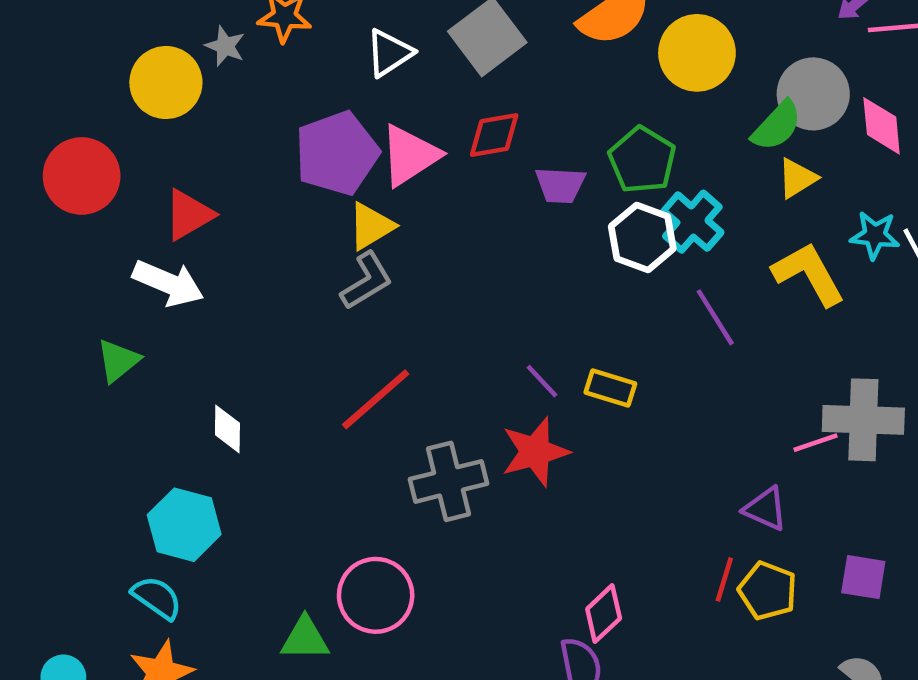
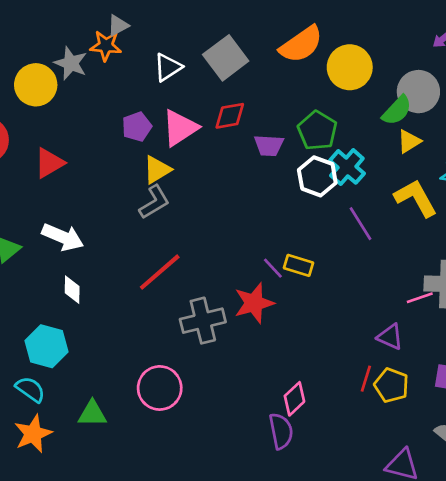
gray star: (225, 46) -> (71, 63), size x1.4
purple pentagon: (337, 153) -> (137, 127), size x0.6
white arrow: (168, 283) -> (63, 237), moved
purple line: (542, 381) -> (273, 268), moved
green triangle: (305, 639) -> (92, 414), moved

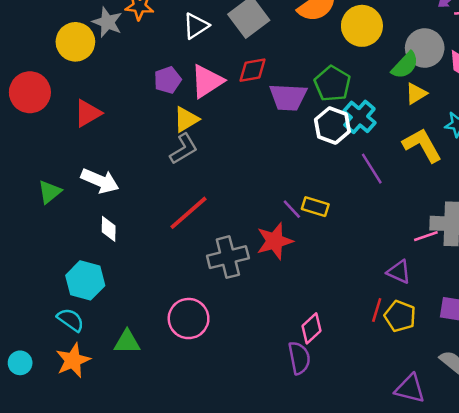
purple trapezoid: (269, 145) -> (288, 97), size x1.4

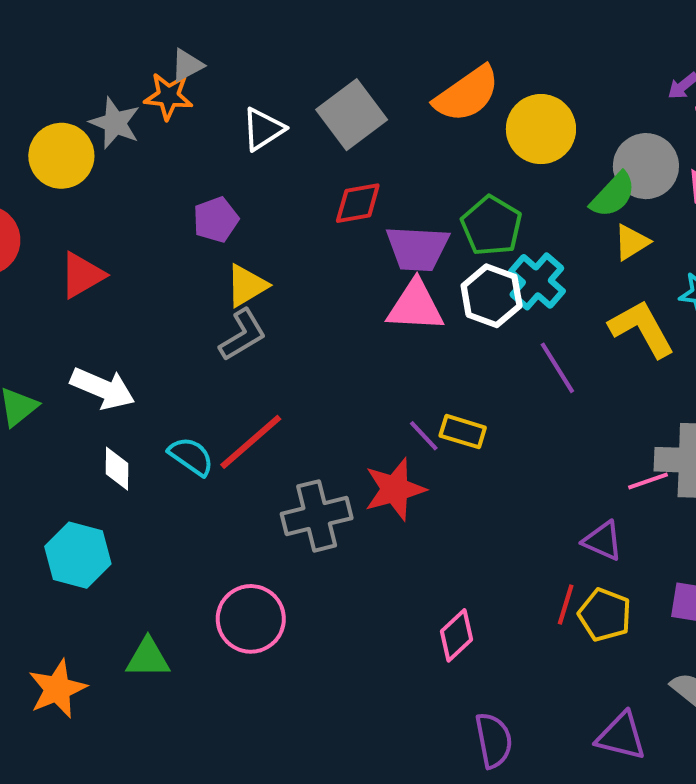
pink triangle: (207, 81) -> (415, 306), moved, turned 36
cyan semicircle: (70, 320) -> (191, 456), moved
purple semicircle: (299, 358) -> (494, 740), moved

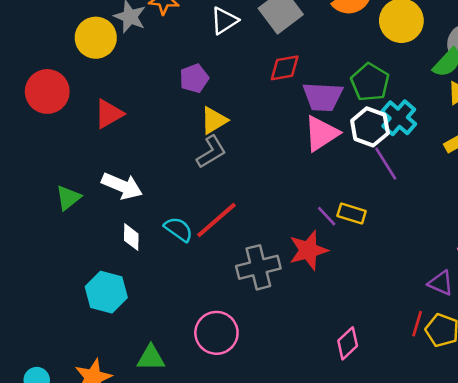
pink triangle: (415, 306) -> (321, 133), turned -36
purple line: (557, 368) -> (386, 164), moved

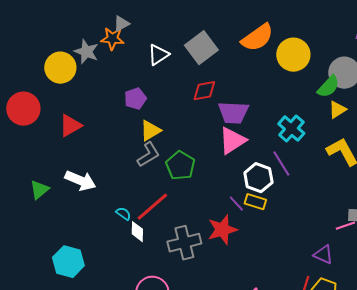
green pentagon: (370, 82) -> (180, 166), moved
white hexagon: (370, 127) -> (258, 178), moved
cyan semicircle: (178, 229) -> (123, 214), size x0.7
white diamond: (131, 237) -> (137, 232), moved

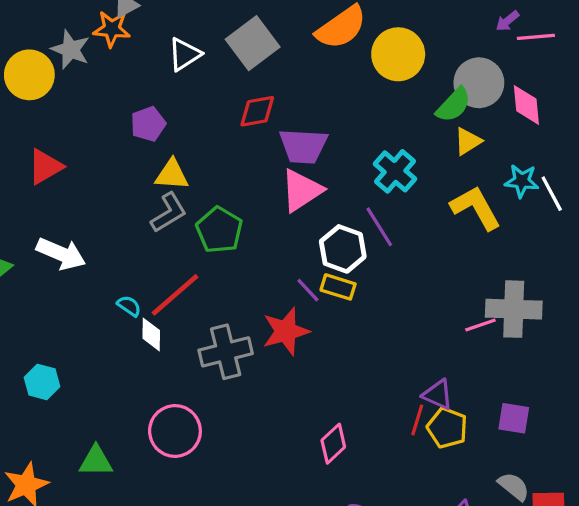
yellow triangle: (150, 131) -> (172, 175), turned 35
purple triangle: (323, 255) -> (438, 395), moved
cyan hexagon: (68, 262) -> (42, 382), size x0.7

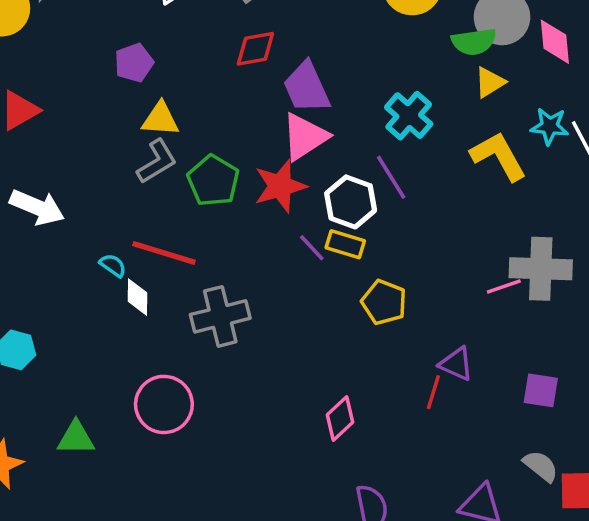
green semicircle: (454, 105) -> (474, 42), turned 39
purple trapezoid: (303, 146) -> (307, 87), turned 63
red line: (175, 295) -> (164, 253), turned 58
red star: (286, 331) -> (280, 186), moved
yellow pentagon: (447, 428) -> (384, 302), moved

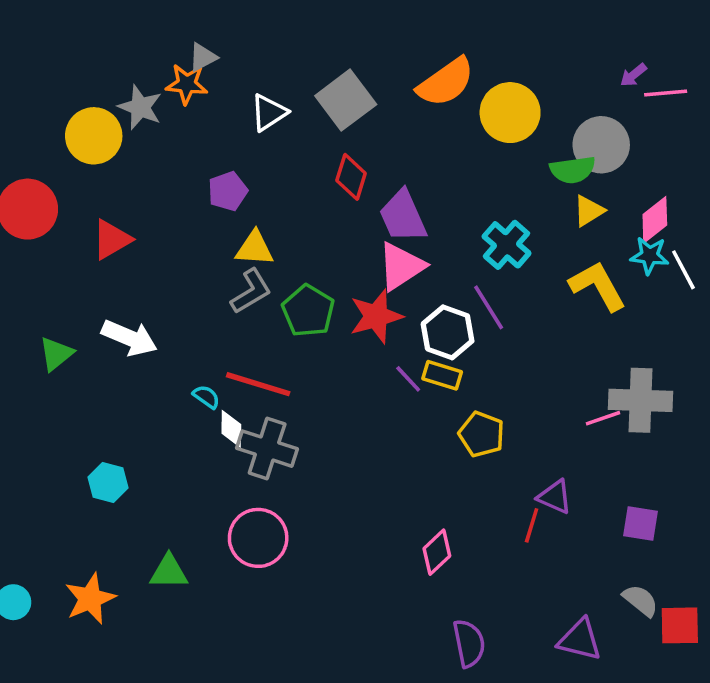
pink diamond: (555, 42) -> (655, 220), moved, turned 57
red diamond: (255, 49) -> (351, 177), turned -63
gray cross: (220, 316) -> (267, 449), moved, turned 32

